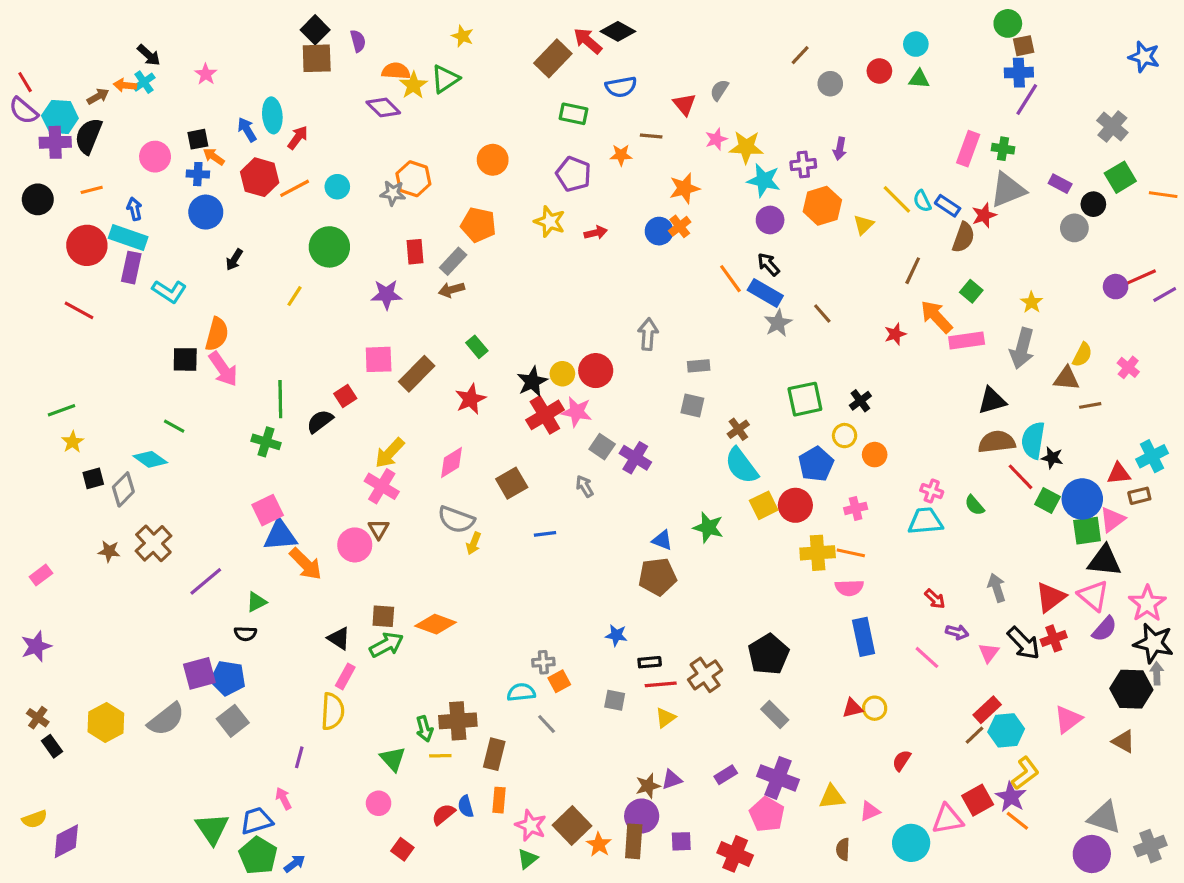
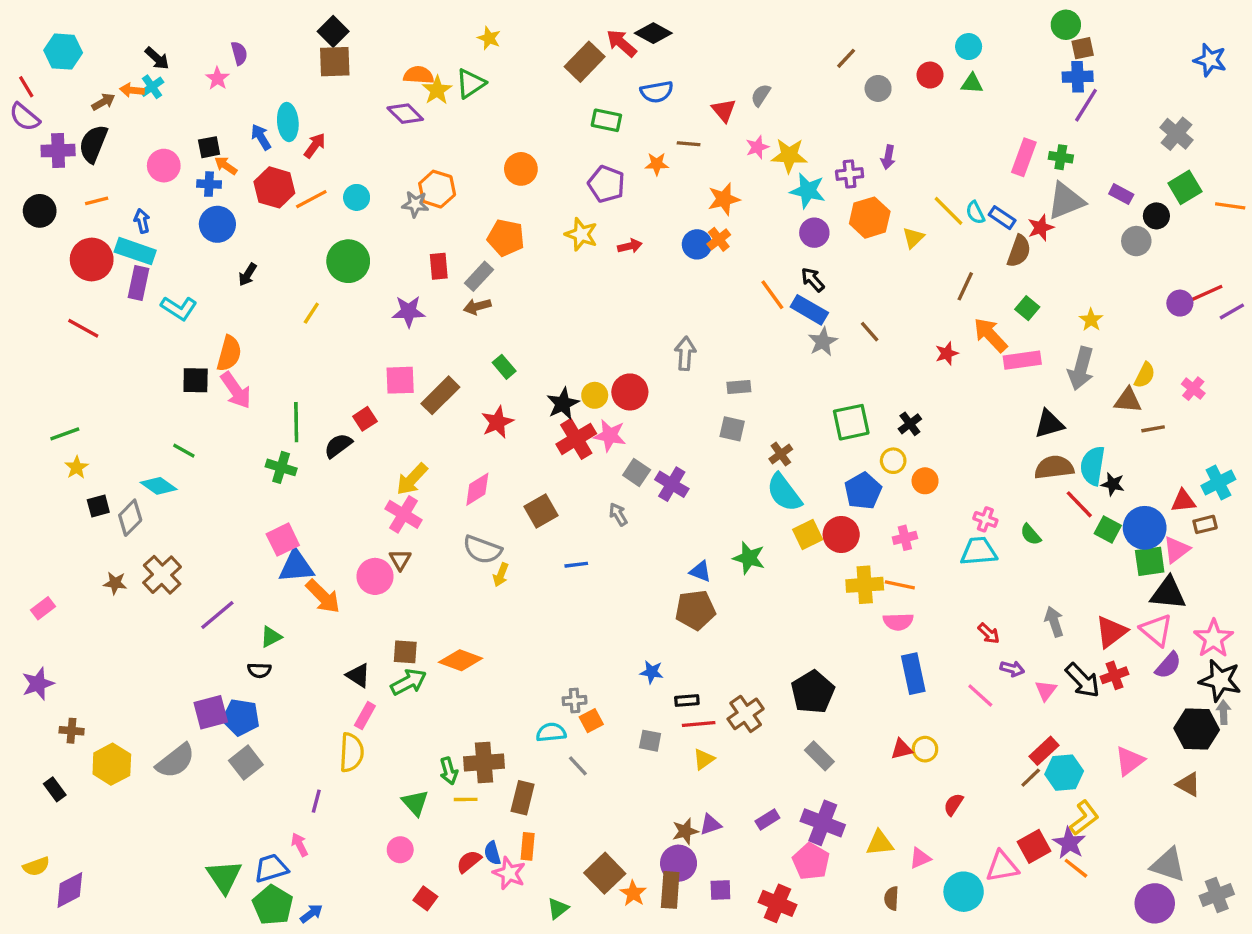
purple semicircle: (358, 41) -> (239, 53), moved
cyan hexagon: (60, 117) -> (63, 52), moved
brown cross: (38, 718) -> (72, 731), moved, turned -30
pink star: (531, 825) -> (509, 873), moved

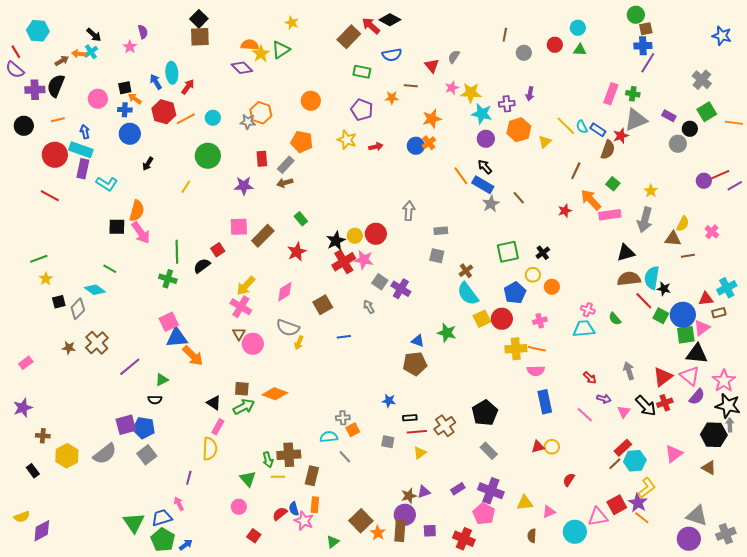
brown line: (846, 58) -> (505, 35), turned -32
pink circle: (375, 576) -> (253, 344), moved

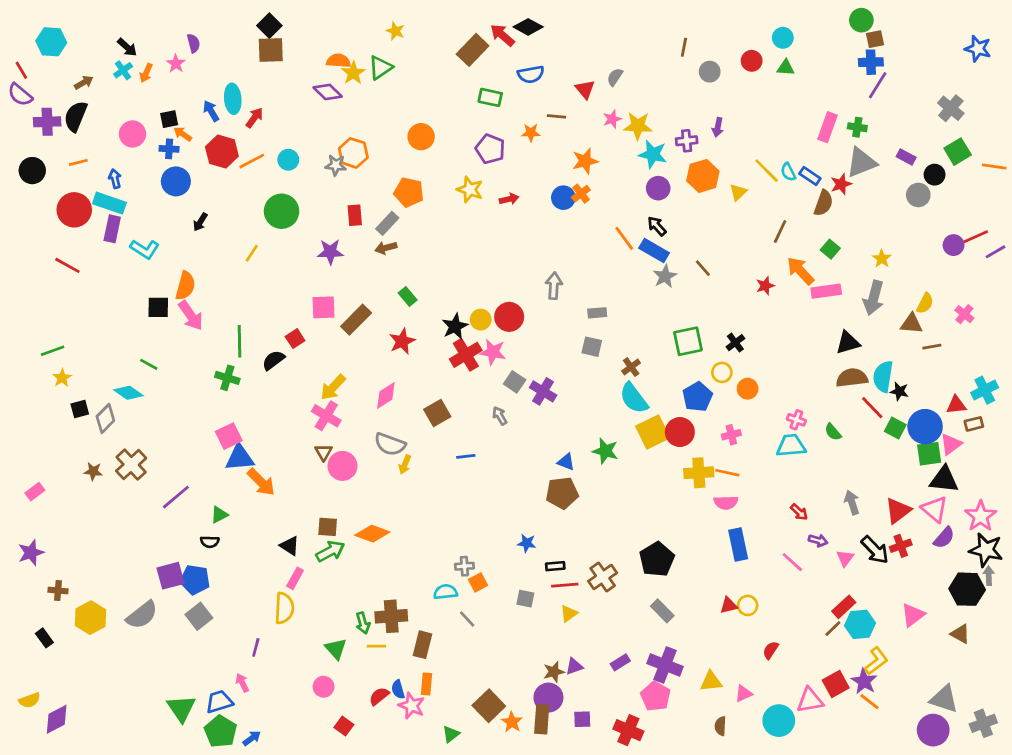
orange arrow: (79, 54) -> (146, 73), moved, turned -72
yellow square: (482, 319) -> (653, 432), size x1.4

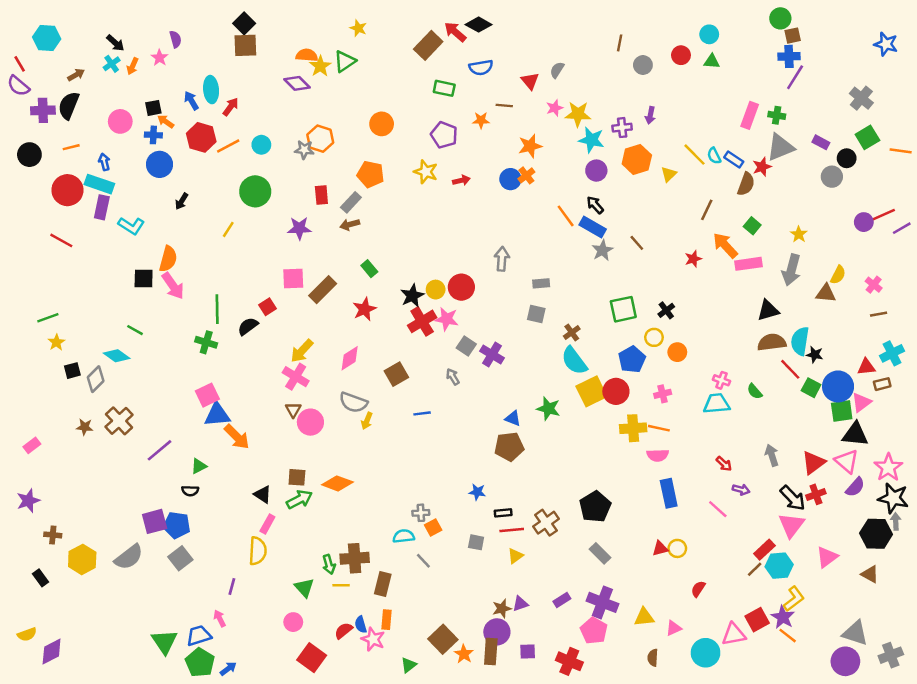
brown line: (932, 347) -> (879, 314), moved
pink triangle: (845, 558) -> (791, 525), moved, size x1.6
red square: (344, 726) -> (312, 658), size x1.6

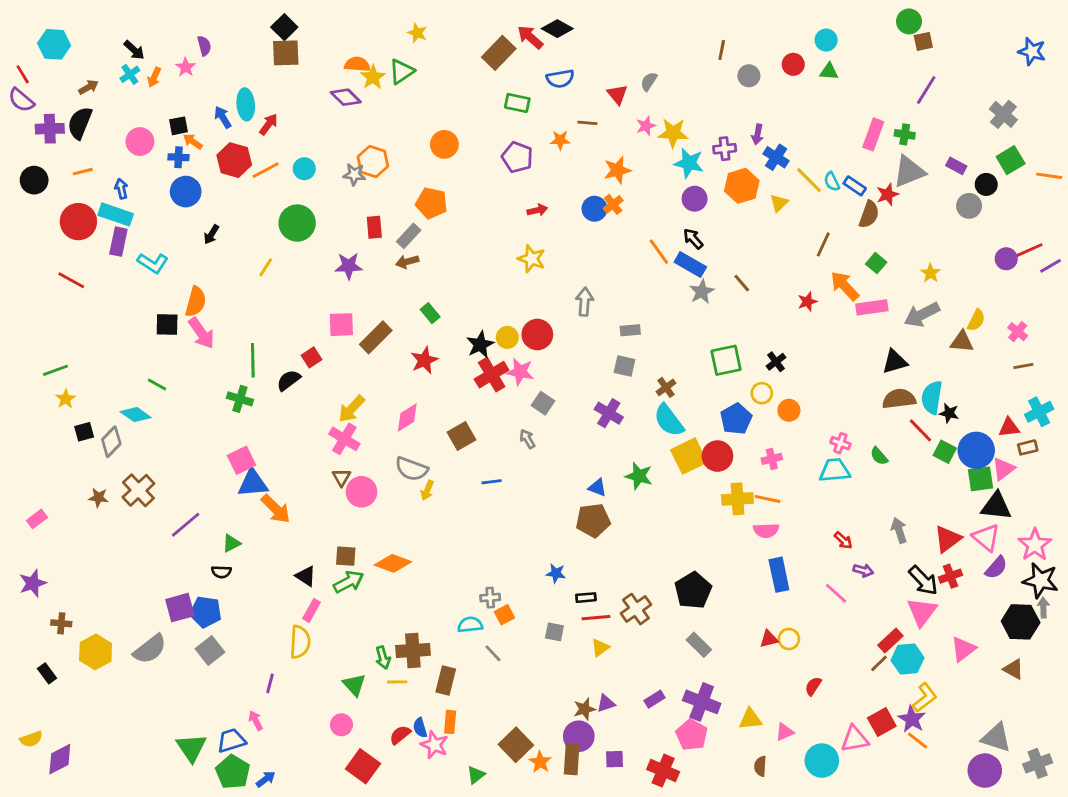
blue cross: (789, 56) -> (776, 157), moved, turned 35
yellow star: (426, 172) -> (532, 259), moved
gray arrow: (791, 270) -> (922, 315), turned 48
purple cross: (492, 355) -> (609, 413), moved

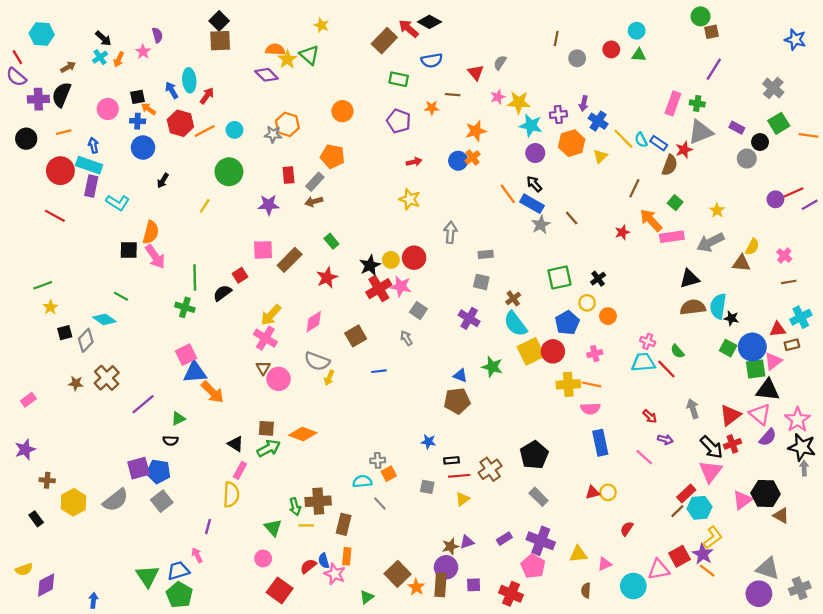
green triangle: (402, 71) -> (309, 55), turned -45
red line: (920, 430) -> (666, 369), moved
black hexagon: (1021, 622) -> (766, 493), moved
blue arrow: (266, 779) -> (93, 600), moved, turned -48

